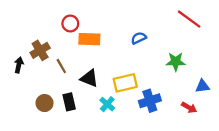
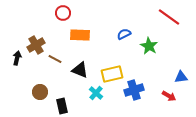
red circle: (70, 23) -> (63, 13), moved
green star: (176, 62) -> (149, 46), moved, turned 30
brown line: (61, 66) -> (55, 59), turned -32
black rectangle: (69, 102) -> (62, 106), moved

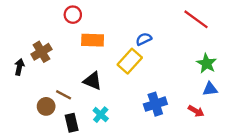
green star: (149, 46) -> (206, 63), moved
brown line: (55, 59) -> (64, 95), moved
yellow rectangle: (112, 74) -> (130, 61), moved, turned -35
cyan cross: (96, 93) -> (101, 115), moved

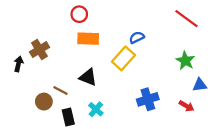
red circle: (73, 15) -> (79, 14), moved
green star: (206, 63) -> (185, 61), moved

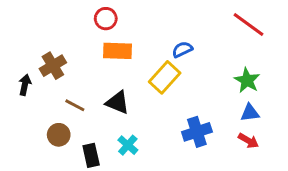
blue triangle: (200, 85) -> (250, 113), moved
brown line: (60, 90) -> (75, 105), moved

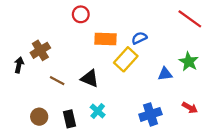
orange rectangle: (118, 51) -> (106, 39), moved
blue triangle: (250, 113) -> (165, 74), moved
blue cross: (197, 132) -> (150, 114), moved
brown circle: (59, 135) -> (39, 117), moved

